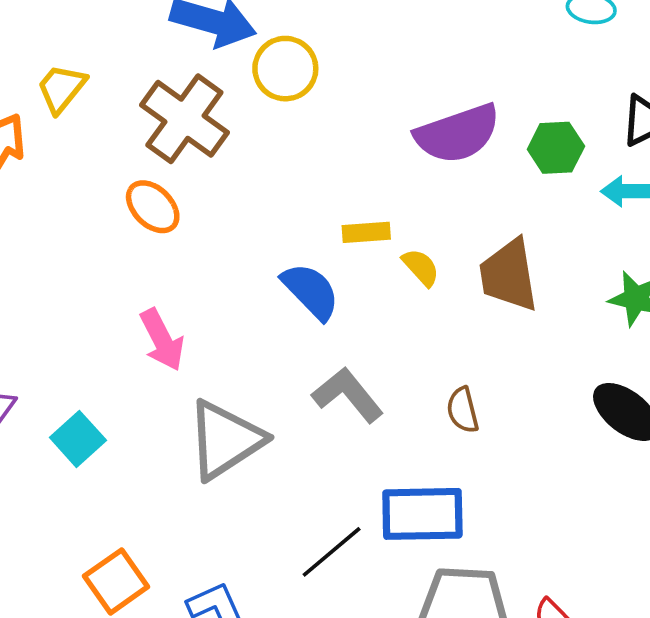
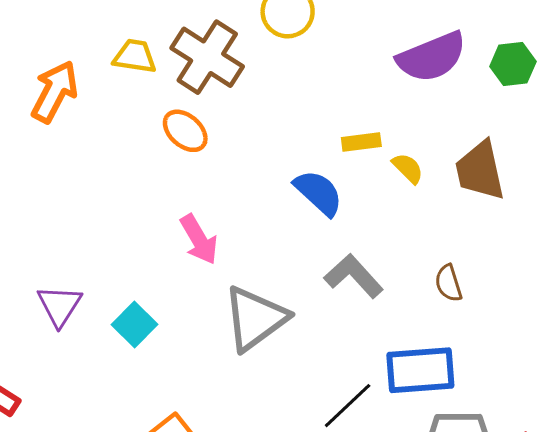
yellow trapezoid: (61, 88) -> (135, 56), moved, turned 63

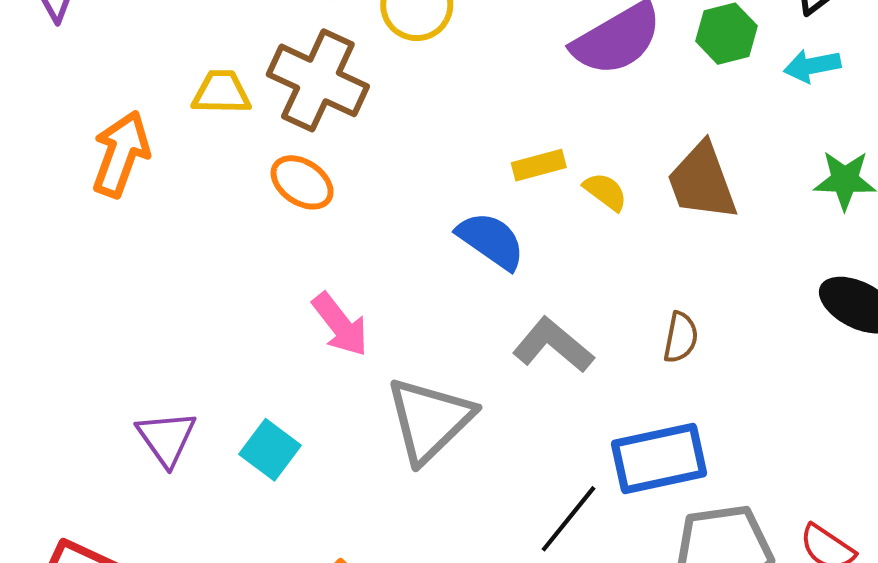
brown semicircle: (449, 283) -> (681, 337), turned -144

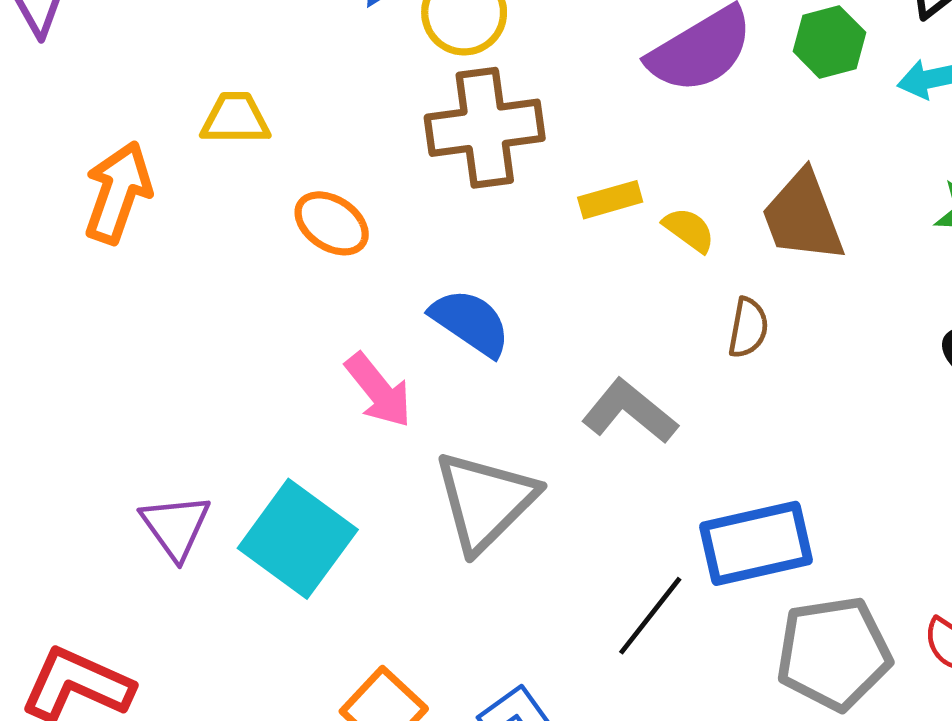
brown cross: (318, 80) -> (485, 128), moved, turned -32
blue semicircle: (491, 241) -> (470, 322), moved
brown semicircle: (681, 337) -> (748, 328), moved
cyan square: (270, 450) -> (298, 539), size x1.6

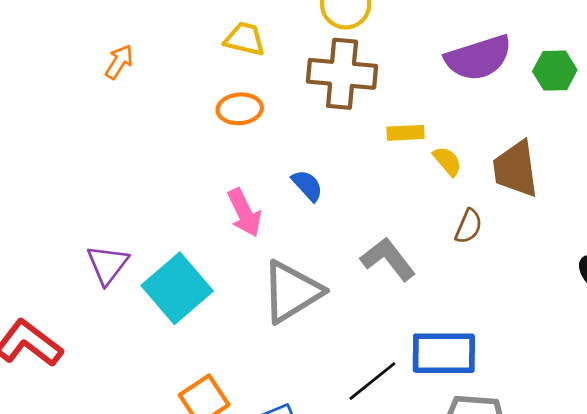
yellow trapezoid: (235, 119) -> (245, 39), moved
orange arrow: (118, 192) -> (119, 62), size x0.6
orange ellipse: (332, 223) -> (240, 109), turned -51
blue semicircle: (470, 322) -> (307, 185), size x0.7

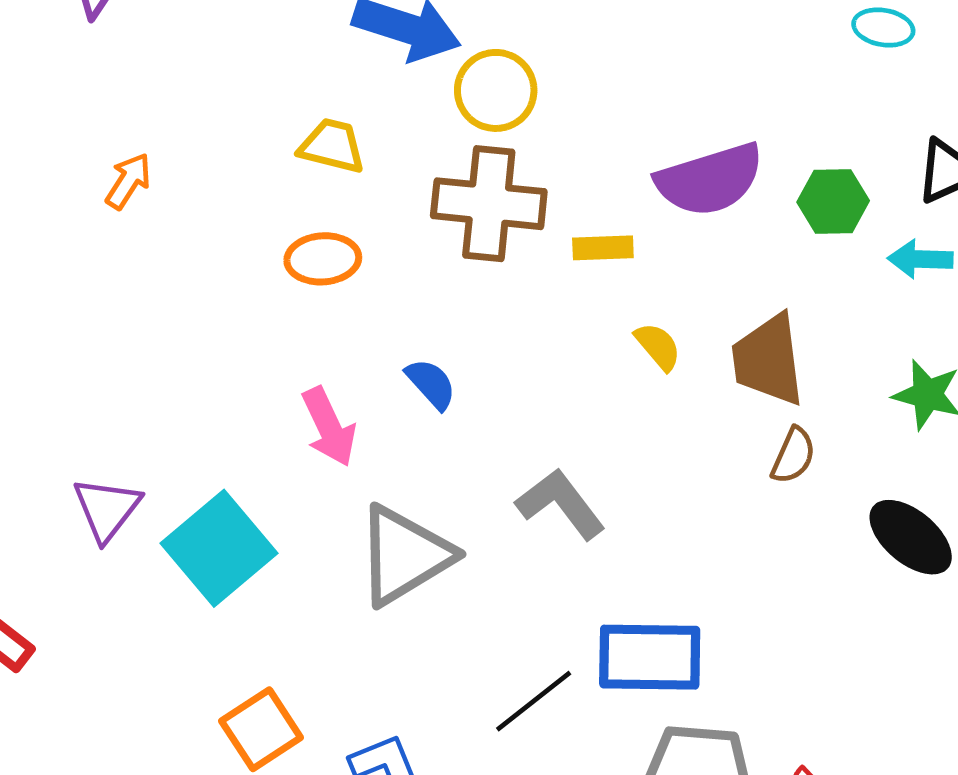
yellow rectangle: (405, 133) -> (603, 248), moved
brown semicircle: (469, 226) -> (793, 455), moved

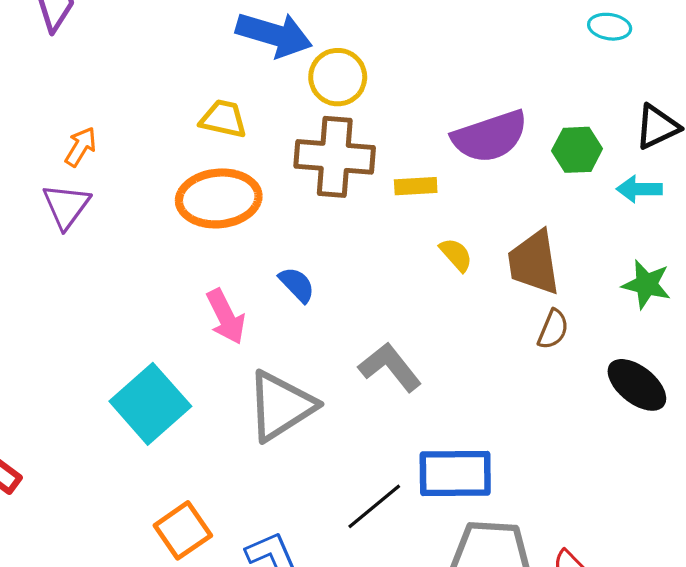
orange ellipse: (323, 259) -> (219, 198), size x1.6
purple triangle: (107, 509) -> (66, 206), moved

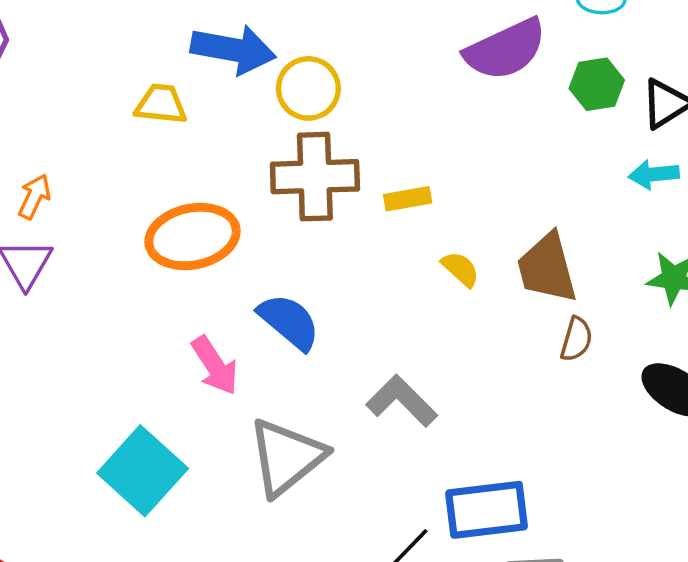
yellow trapezoid: (223, 119) -> (161, 104), moved
purple semicircle: (490, 136) -> (505, 49), moved
green hexagon: (577, 150) -> (597, 84), moved
blue semicircle: (297, 285) -> (289, 322), size x1.5

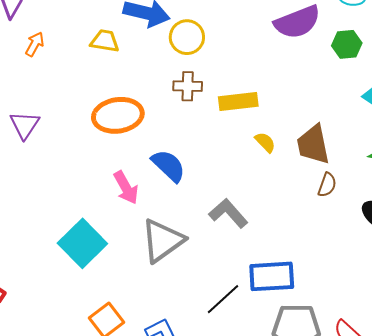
brown cross: (315, 177) -> (188, 86), size x0.6
orange arrow: (34, 197) -> (35, 44), moved
yellow rectangle: (408, 199) -> (238, 101), size x1.5

